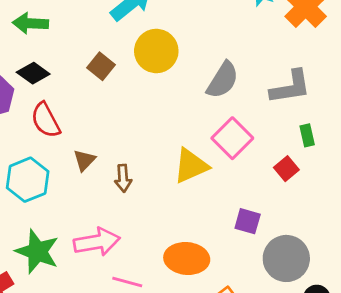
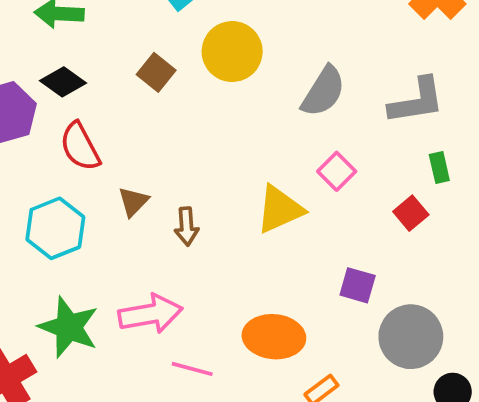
pink square: (232, 138) -> (337, 171), size x0.7

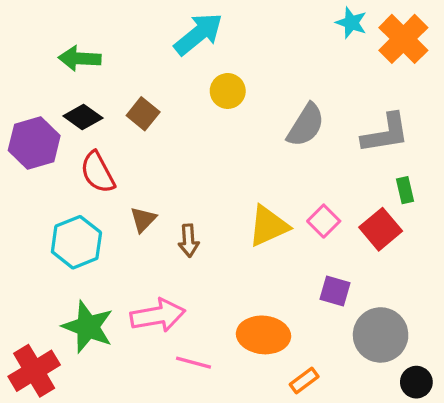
yellow circle: (232, 52) -> (228, 91), size x0.7
brown square: (156, 72) -> (143, 114), moved
pink square: (337, 171) -> (324, 221), moved
red square: (411, 213) -> (381, 229), size x1.4

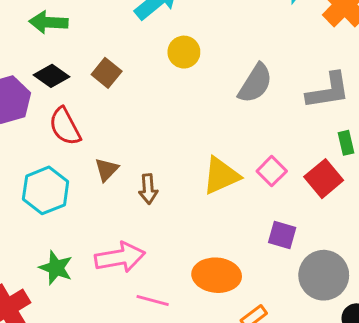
green star: (88, 327) -> (56, 268), size x0.7

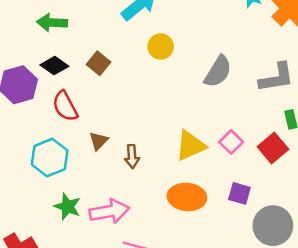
green star: (56, 268) -> (68, 207), moved
orange ellipse: (217, 275) -> (187, 197), moved

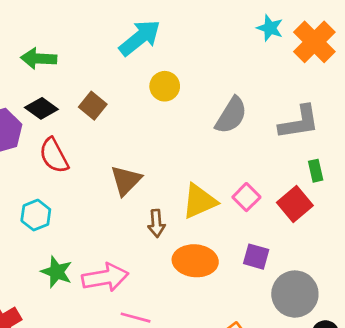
brown triangle: (99, 141) -> (126, 180), moved, size x1.4
brown arrow: (132, 156) -> (156, 223), moved
cyan hexagon: (50, 158) -> (36, 215), size x0.7

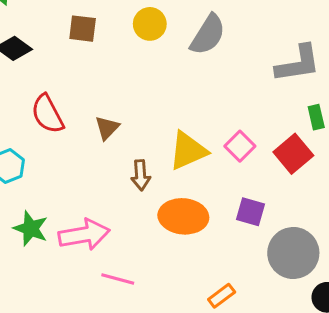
brown square: (93, 106) -> (83, 29), moved, turned -32
gray semicircle: (231, 115) -> (208, 35), moved
red semicircle: (54, 155) -> (47, 114), moved
brown triangle: (126, 180) -> (107, 128), size x0.7

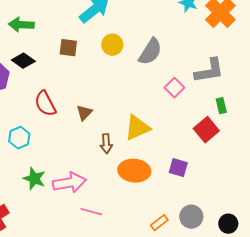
pink square: (240, 146) -> (174, 88), moved
gray circle: (293, 253) -> (191, 217), moved, size x0.7

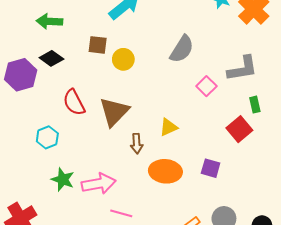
yellow circle: (112, 45) -> (123, 59), moved
brown triangle: (84, 113) -> (114, 112), size x1.8
yellow triangle: (137, 128) -> (168, 127), size x0.7

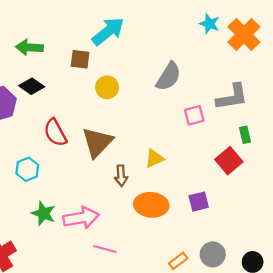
brown square: (98, 45) -> (80, 59), moved
pink square: (206, 86) -> (194, 115), turned 30
purple square: (211, 168) -> (199, 202), turned -30

